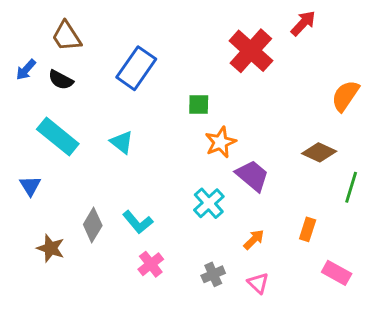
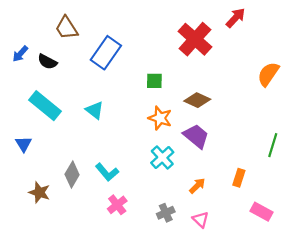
brown trapezoid: (67, 36) -> (66, 28), moved
orange star: (220, 142) -> (160, 118), moved, turned -30
brown diamond: (319, 152) -> (197, 100), moved

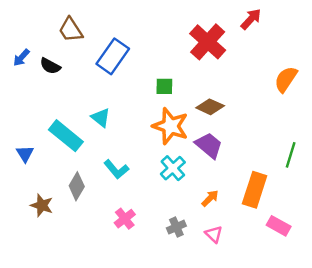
cyan rectangle: (45, 106) -> (66, 136), moved
orange star: (160, 118) -> (170, 126), size x1.4
cyan L-shape: (107, 172) -> (116, 169), moved
orange rectangle: (239, 178) -> (255, 190), size x1.8

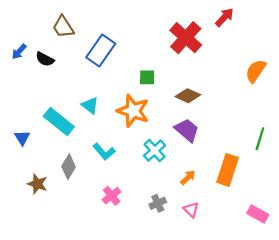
orange star: (170, 126) -> (133, 111), moved
pink rectangle: (279, 226) -> (258, 214), moved

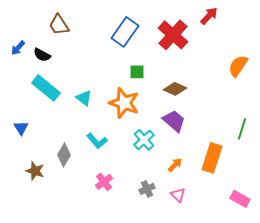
blue rectangle: (101, 51) -> (125, 32), moved
cyan rectangle: (59, 122) -> (46, 88), moved

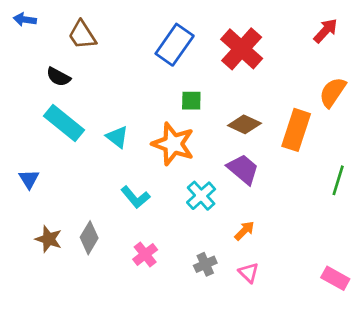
red arrow: (209, 16) -> (326, 31), moved
blue arrow: (18, 48) -> (25, 19), moved, turned 56
gray diamond: (64, 155) -> (89, 238), moved
orange rectangle: (212, 158) -> (296, 130), moved

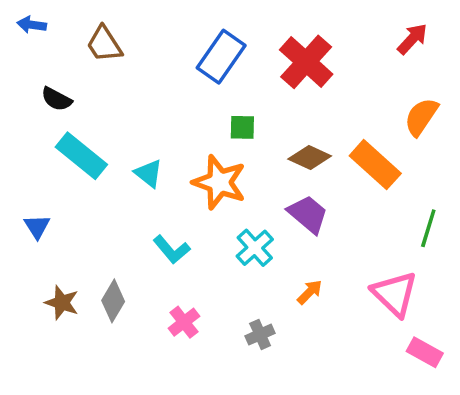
black semicircle: (58, 77) -> (57, 99), moved
orange rectangle: (296, 130) -> (375, 165), turned -66
pink triangle: (249, 273) -> (395, 294), moved, size x1.8

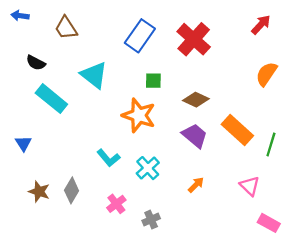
orange rectangle: (375, 165) -> (237, 130), moved
cyan triangle: (149, 173) -> (94, 75), moved, size x1.5
cyan cross: (255, 248) -> (148, 168), moved
pink triangle: (395, 294) -> (250, 186), size x0.7
gray cross: (260, 335) -> (151, 220), moved

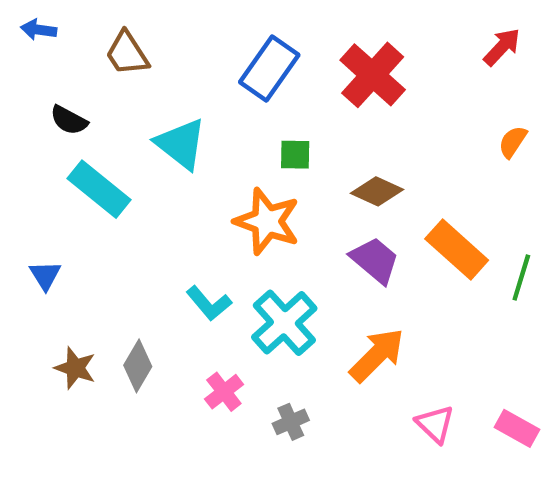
orange semicircle: (266, 74) -> (513, 142), size x0.7
cyan cross: (148, 168) -> (284, 323), size x1.4
orange arrow: (196, 185) -> (377, 355), size x1.8
pink triangle: (250, 186) -> (435, 424), moved

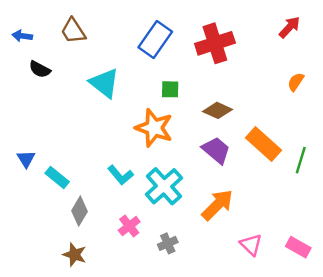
blue arrow: (39, 30) -> (22, 36), moved
red cross: (373, 75) -> (215, 43), turned 30
cyan rectangle: (99, 189) -> (57, 178), moved, size x0.7
brown star: (75, 368) -> (74, 255), moved

